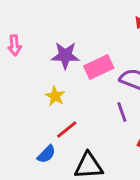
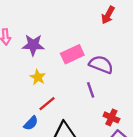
purple star: (65, 55) -> (33, 45), moved

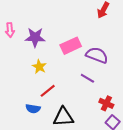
purple line: (91, 90) -> (87, 78), turned -40
blue semicircle: (31, 123) -> (33, 109), turned 56

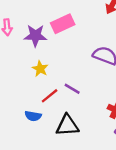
pink rectangle: (71, 46) -> (63, 24), moved
purple line: (87, 78) -> (72, 89), moved

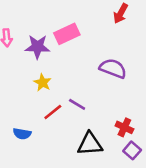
blue semicircle: (33, 116) -> (22, 134), moved
black triangle: (67, 125) -> (90, 144), moved

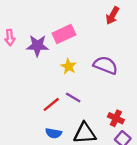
yellow star: (43, 83) -> (69, 66), moved
blue semicircle: (22, 134) -> (54, 133), moved

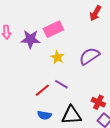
purple semicircle: (105, 65) -> (89, 56), turned -55

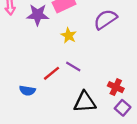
purple semicircle: (89, 56) -> (105, 19), moved
blue semicircle: (44, 115) -> (27, 91), moved

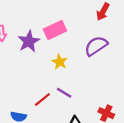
purple star: (38, 15) -> (29, 41), turned -30

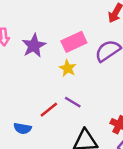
pink rectangle: (55, 30) -> (74, 42), moved

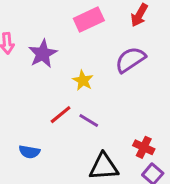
pink rectangle: (74, 42) -> (89, 20), moved
red line: (49, 110) -> (61, 115), moved

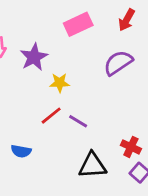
yellow star: (83, 80) -> (60, 83), moved, turned -30

